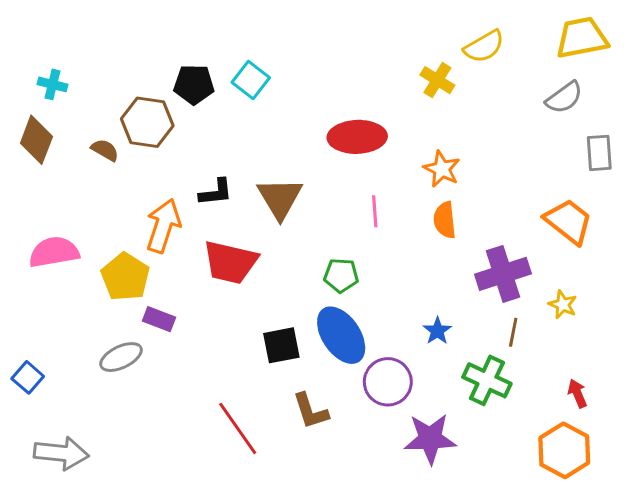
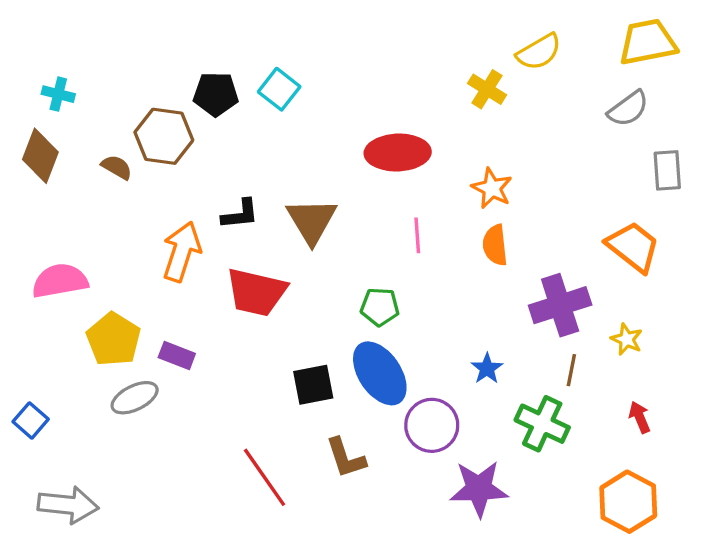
yellow pentagon: (125, 277) -> (113, 339), moved
red arrow: (577, 393) -> (640, 417), moved

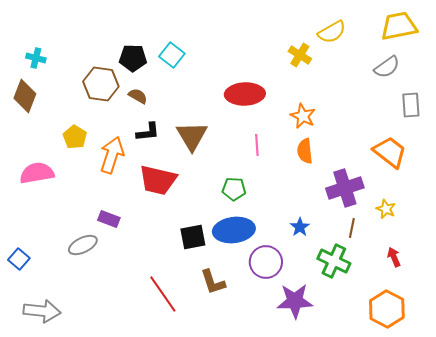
brown semicircle: (117, 167) -> (138, 96), moved
yellow pentagon: (113, 339) -> (75, 137), moved, size x0.7
blue ellipse: (380, 373) -> (234, 230), turned -63

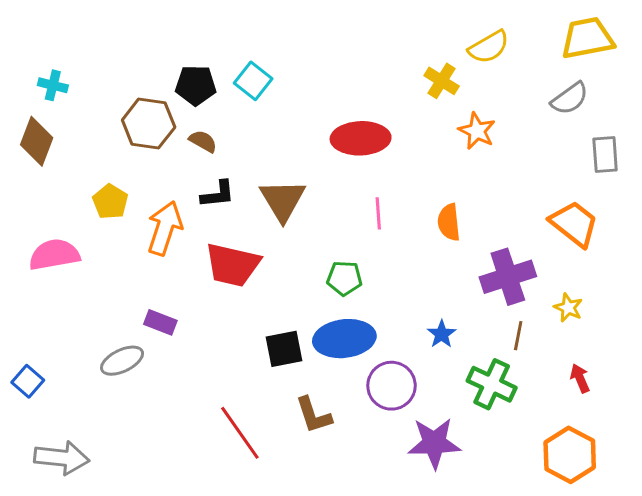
orange star: (303, 116) -> (477, 131), moved

